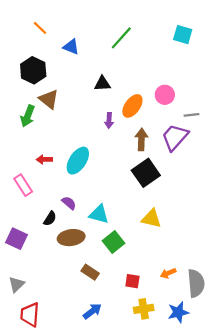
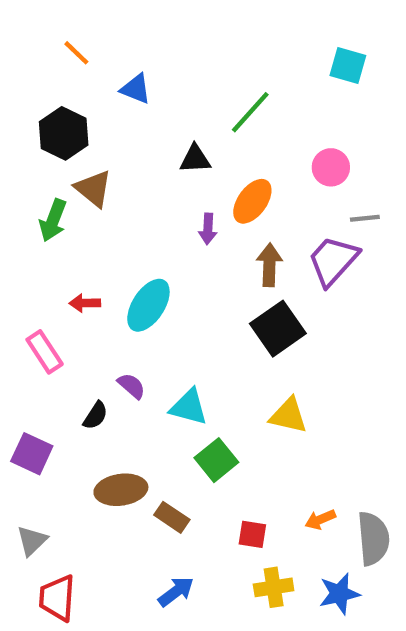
green line: (121, 38) -> (250, 112), moved
pink circle: (165, 95) -> (331, 167), moved
brown ellipse: (71, 238) -> (121, 490), moved

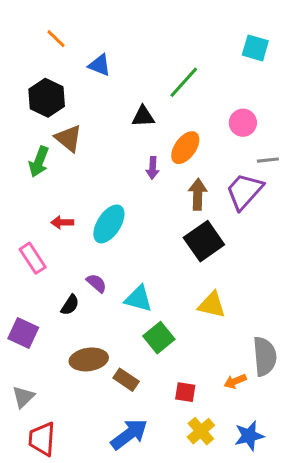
gray semicircle: (373, 539) -> (265, 356), moved
yellow cross: (274, 587) -> (201, 431), turned -32
blue arrow: (176, 592) -> (129, 434), size x1.4

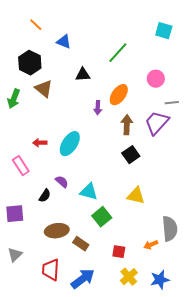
black triangle: (143, 116) -> (83, 75), moved
green arrow: (39, 162) -> (14, 99), moved
black square: (204, 241) -> (131, 155), size x0.7
purple square: (23, 333) -> (15, 214), turned -30
red trapezoid: (42, 439) -> (51, 270), moved

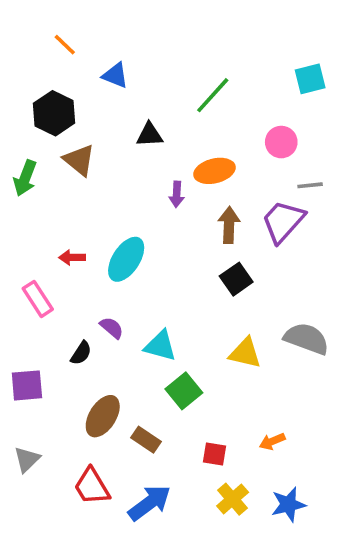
cyan square: (164, 31) -> (310, 79), moved, turned -30
orange ellipse: (119, 95) -> (214, 171), turned 40
gray semicircle: (170, 229) -> (306, 339), moved, turned -65
brown ellipse: (57, 231) -> (103, 416), turned -50
red trapezoid: (51, 270) -> (92, 486), turned -35

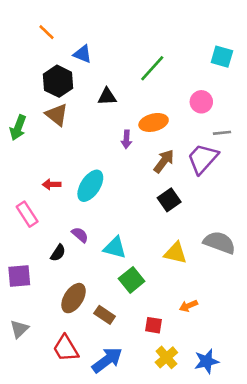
cyan square: (310, 79) -> (222, 57), turned 30
black hexagon: (54, 113) -> (58, 81), moved
brown arrow: (229, 225) -> (164, 161), turned 35
orange arrow: (272, 441) -> (188, 306), moved

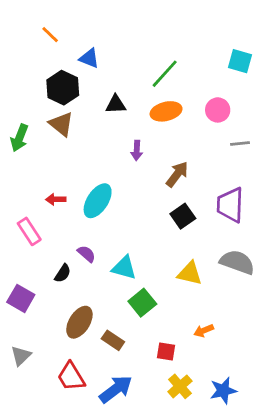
orange ellipse: (154, 122) -> (166, 111), moved
purple trapezoid: (203, 159) -> (230, 205), moved, turned -40
purple square: (19, 276) -> (21, 298), turned 35

